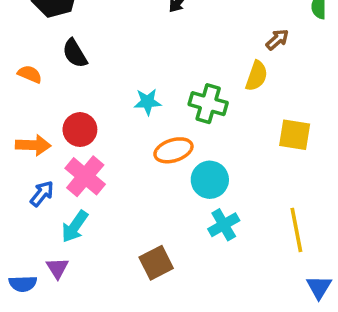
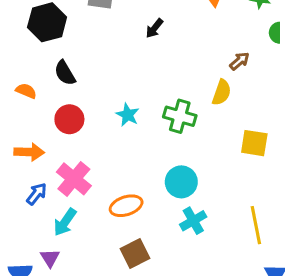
cyan star: (147, 102) -> (128, 115), turned 30
red circle: (80, 130) -> (69, 119), moved
orange ellipse: (173, 150) -> (126, 206), moved

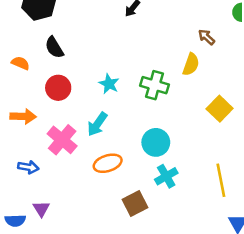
brown arrow: (239, 61) -> (207, 37), turned -96
yellow square: (254, 143) -> (220, 109), turned 35
blue arrow: (37, 194) -> (28, 167), moved, turned 60
cyan arrow: (65, 222) -> (97, 124), moved
brown square: (135, 253) -> (135, 204), moved

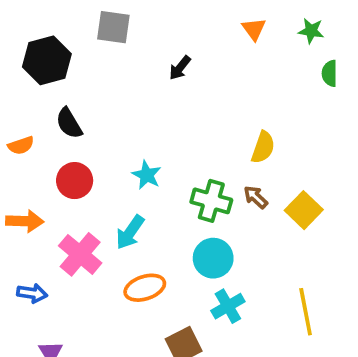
brown arrow: (207, 37) -> (256, 197), moved
orange semicircle: (20, 63) -> (21, 145), turned 138
green cross: (154, 85) -> (211, 201), moved

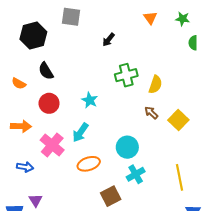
orange semicircle: (21, 145) -> (19, 83), turned 48
green cross: (211, 201) -> (126, 75), moved, turned -30

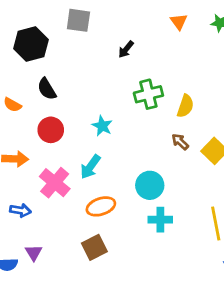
cyan cross: (136, 174) -> (160, 220), turned 30
brown square: (111, 196) -> (94, 247), moved

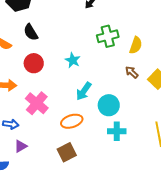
cyan arrow: (90, 167) -> (84, 91), moved
purple triangle: (34, 253) -> (21, 146), moved, turned 32

